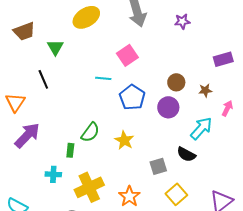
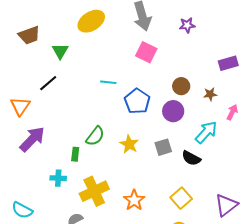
pink square: (127, 55) -> (146, 52), moved, turned -30
black line: (43, 79) -> (48, 83), turned 72
gray square: (158, 166) -> (163, 147), moved

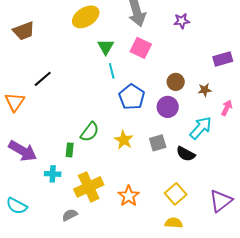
green triangle: (60, 51) -> (106, 47), moved
cyan line: (108, 82) -> (112, 71), moved, turned 70
purple arrow: (32, 139) -> (23, 151), moved, turned 76

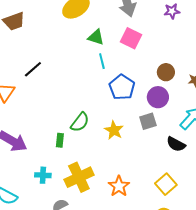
green triangle: (106, 47) -> (96, 37), turned -42
gray square: (158, 143) -> (148, 121), moved
cyan cross: (53, 174) -> (43, 175), moved

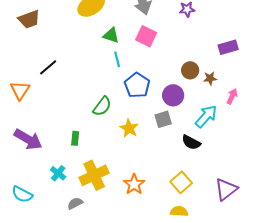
brown circle: (166, 72) -> (190, 70), moved
green semicircle: (80, 122) -> (102, 106), moved
cyan cross: (43, 175) -> (58, 173), turned 35

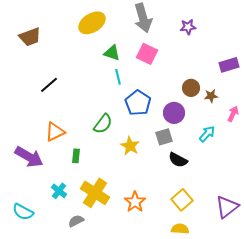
orange triangle: (20, 90) -> (55, 132), moved, turned 30
cyan arrow: (206, 116) -> (207, 134), size x0.7
black semicircle: (191, 142) -> (178, 160), moved
yellow cross: (94, 175) -> (95, 193), turned -32

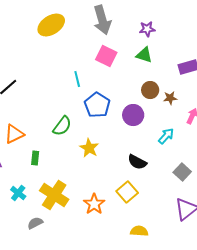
green triangle: (112, 53) -> (144, 55), moved
gray square: (164, 137) -> (182, 172), moved, turned -30
yellow square: (182, 200) -> (127, 192), moved

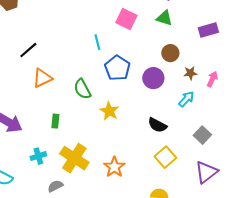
brown star: (170, 98) -> (190, 73), moved
green semicircle: (62, 126) -> (82, 89), turned 115
orange triangle: (14, 134) -> (42, 78), moved
yellow square: (127, 192) -> (165, 157), moved
cyan cross: (18, 193) -> (38, 156), turned 35

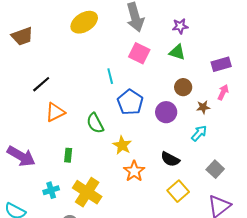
pink arrow: (212, 79) -> (223, 92), moved
orange star: (114, 167) -> (134, 171), moved

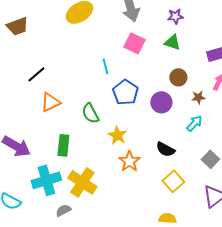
green rectangle: (68, 155) -> (63, 145), size x1.5
cyan cross: (51, 190) -> (46, 180), size x1.8

